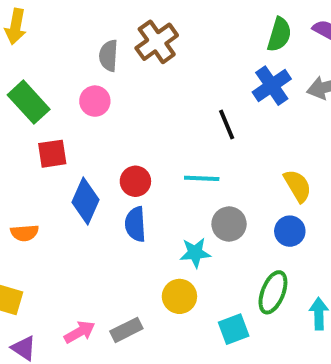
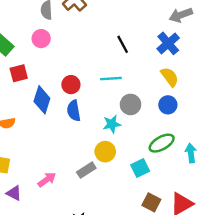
blue cross: (272, 86) -> (168, 43), moved
green ellipse: (273, 292) -> (162, 143), turned 45
gray rectangle: (126, 330) -> (86, 170), moved

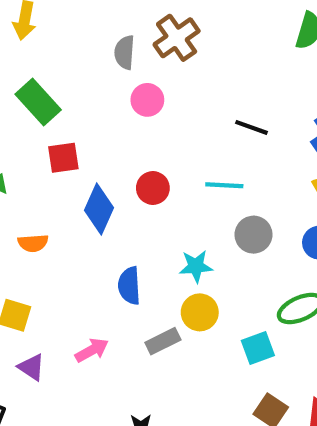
pink circle: (41, 39) -> (147, 100), moved
black line: (123, 44) -> (251, 127), turned -48
blue semicircle: (74, 111) -> (129, 286), moved
cyan star: (112, 124) -> (196, 266), moved

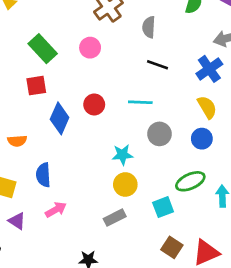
gray semicircle: (125, 52) -> (149, 27), moved
green rectangle: (38, 102) -> (43, 49), moved
blue semicircle: (129, 286) -> (43, 175), moved
gray rectangle: (163, 341) -> (115, 218), moved

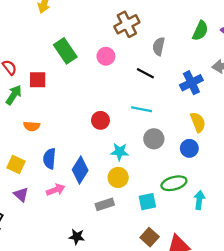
black line: (157, 65) -> (145, 73), moved
blue cross: (209, 69) -> (191, 83), moved
red square: (36, 86) -> (38, 80), moved
red circle: (94, 104) -> (100, 120), moved
blue diamond: (60, 118) -> (80, 170), moved

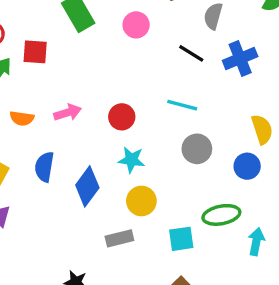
blue cross: (191, 83) -> (240, 59), moved
cyan star: (120, 152) -> (131, 160), moved
pink arrow: (56, 190) -> (68, 113), moved

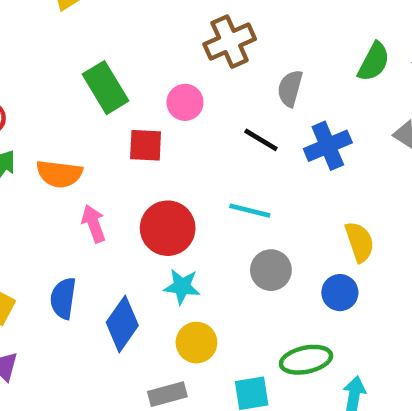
red square: (35, 52) -> (146, 145), moved
pink arrow: (68, 113) -> (94, 224), turned -92
red circle: (122, 117) -> (168, 228), size x1.5
orange semicircle: (22, 118) -> (59, 174), moved, size x1.4

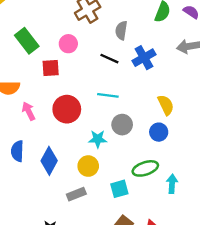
cyan star: (182, 287) -> (98, 139), moved

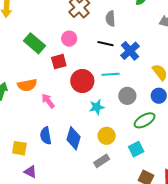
blue cross: (144, 58) -> (130, 51), moved
red circle: (67, 109) -> (82, 81), moved
cyan star: (98, 139) -> (97, 107), moved
green ellipse: (145, 168) -> (145, 120), moved

